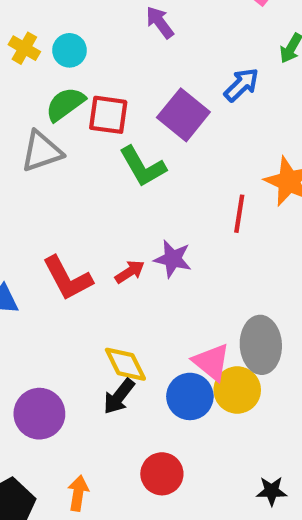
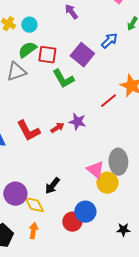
red line: (239, 214) -> (108, 101), turned 42
yellow diamond: (125, 364) -> (34, 205), moved
blue circle: (190, 396) -> (85, 212), moved

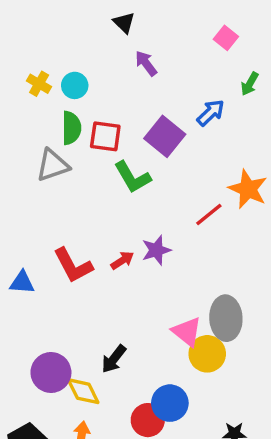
green semicircle: (27, 50) -> (71, 128), turned 126
purple star: (77, 122) -> (156, 250), turned -30

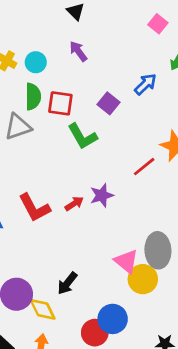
purple arrow: (146, 63) -> (78, 51), moved
purple square: (165, 136) -> (108, 103), size x0.7

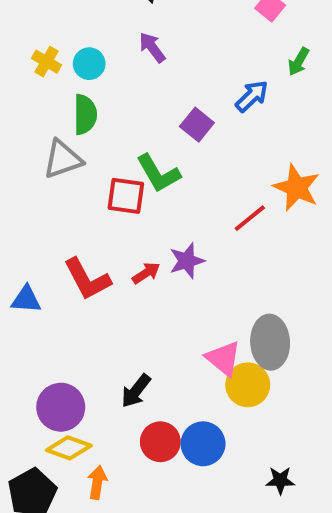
red square: (60, 103) -> (126, 196), moved
yellow diamond: (43, 309) -> (69, 448), moved, turned -44
red circle: (95, 333) -> (160, 442), moved

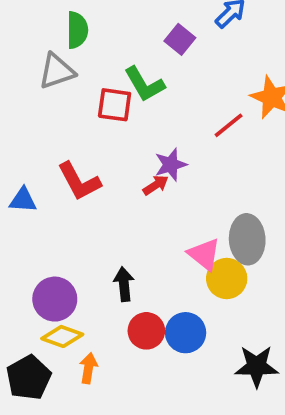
red arrow: (146, 273) -> (156, 185), moved
black arrow: (136, 391) -> (124, 284), turned 136
black star: (280, 480) -> (257, 366), size x1.6

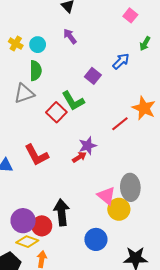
red square: (115, 105) -> (56, 112), turned 36
black arrow: (124, 284) -> (62, 212), size x1.4
red circle: (146, 331) -> (42, 226), moved

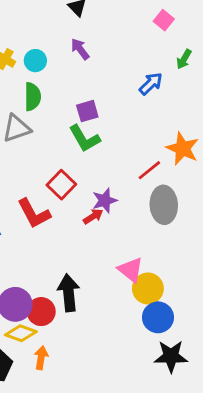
purple square: (93, 76) -> (87, 111), moved, turned 35
red square: (56, 112) -> (61, 185), moved
gray ellipse: (130, 187) -> (164, 205), moved
blue circle: (96, 239) -> (158, 317), moved

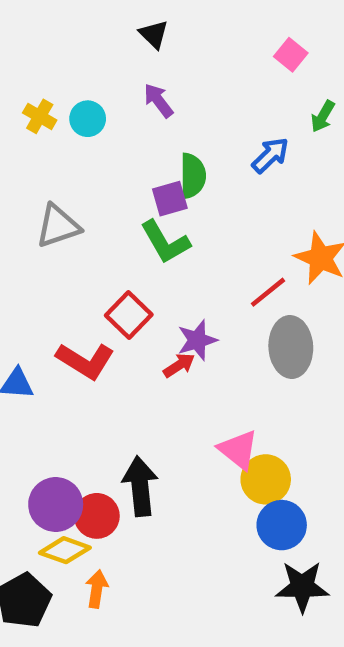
green semicircle: (32, 97) -> (193, 176), moved
red L-shape: (34, 213) -> (85, 361), turned -30

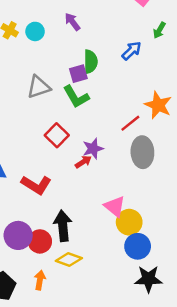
gray triangle: (58, 226) -> (39, 87), moved
red L-shape: (85, 361) -> (36, 185), moved
yellow diamond: (65, 550) -> (69, 260), moved

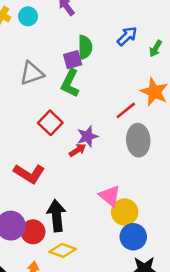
green arrow: (159, 30) -> (156, 49), moved
green L-shape: (76, 97) -> (70, 83), turned 56

